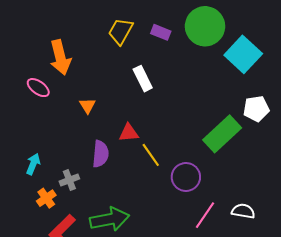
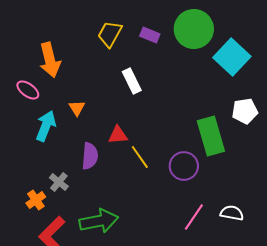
green rectangle: (222, 134) -> (211, 136), turned -63
cyan arrow: (33, 164) -> (46, 126), moved, size x1.4
purple circle: (186, 177) -> (184, 166), moved
gray cross: (69, 180) -> (59, 182), turned -30

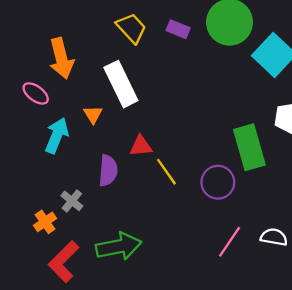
yellow trapezoid: (110, 34) -> (131, 28), turned 108
white rectangle: (132, 81) -> (121, 84), moved, size x1.5

